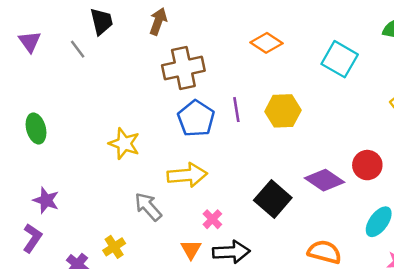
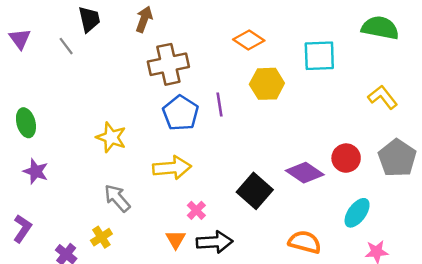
cyan square: (340, 59) -> (319, 56), turned -32
yellow hexagon: (283, 111) -> (267, 84), moved
purple star: (46, 200) -> (36, 171), moved
gray arrow: (148, 207) -> (117, 198), moved

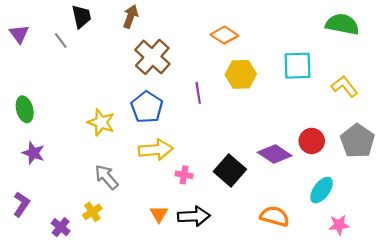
cyan square: (319, 56) -> (298, 66), moved
brown cross: (168, 64) -> (152, 57), turned -36
blue pentagon: (181, 113) -> (147, 107), moved
pink cross: (196, 210) -> (184, 175), moved, turned -35

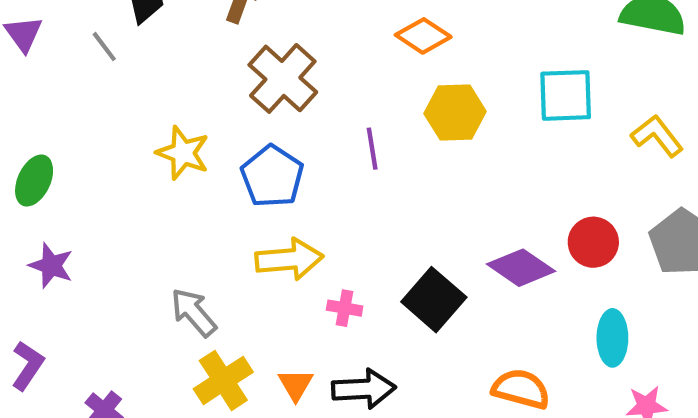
green ellipse: (25, 109) -> (34, 181), turned 40
yellow star: (101, 122) -> (183, 153), moved
cyan ellipse: (322, 190) -> (612, 338), turned -36
yellow cross: (92, 212) -> (223, 380), moved, size x1.5

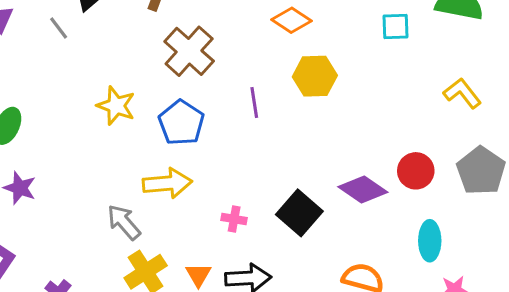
cyan square: (566, 95) -> (396, 26), moved, size x0.7
yellow arrow: (289, 259) -> (167, 183), moved

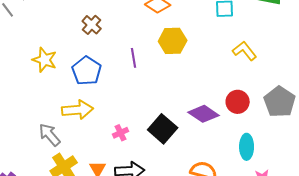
brown cross: (189, 51) -> (92, 25), size x0.6
yellow L-shape: (462, 93) -> (245, 51), moved
pink cross: (234, 219) -> (121, 133), turned -35

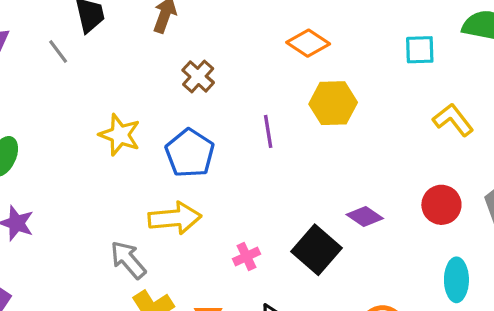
purple diamond: (204, 114) -> (365, 216), moved, size x0.7

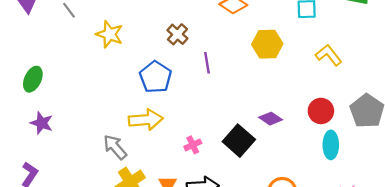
brown cross: (198, 76) -> (177, 34), moved
yellow hexagon: (333, 103) -> (267, 44), moved
yellow star: (120, 135) -> (110, 34), moved
cyan ellipse: (456, 280) -> (331, 145), moved

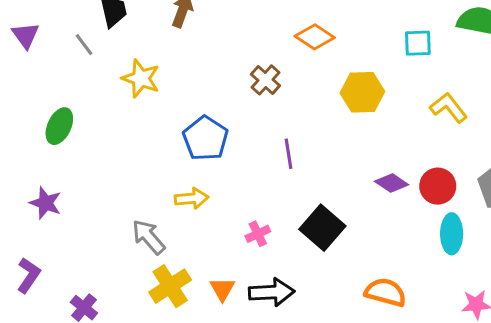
brown cross: (177, 34) -> (265, 80), moved
purple line: (207, 63) -> (289, 154), moved
green ellipse: (33, 79) -> (59, 126), moved
purple diamond: (271, 119) -> (392, 183), moved
yellow arrow: (146, 120) -> (192, 198), size x0.7

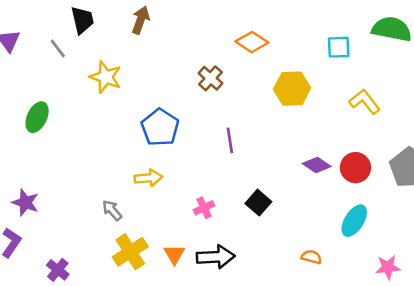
purple star: (45, 203) -> (25, 203), moved
black square: (322, 228) -> (258, 203), size x0.7
cyan ellipse: (452, 234) -> (354, 221), moved, turned 32
gray arrow: (149, 237) -> (112, 210), size x0.7
orange semicircle: (385, 292) -> (311, 257), size x0.6

